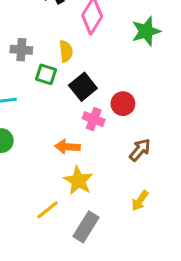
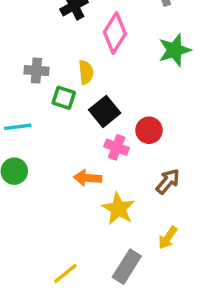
yellow star: (78, 181) -> (118, 209), moved
yellow line: (47, 210) -> (65, 273), moved
gray rectangle: (86, 227) -> (127, 267), moved

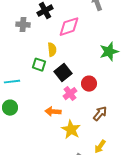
pink diamond: (115, 33) -> (69, 27), turned 40
green star: (175, 50) -> (109, 52), moved
gray cross: (36, 71) -> (23, 25), moved
pink cross: (117, 147) -> (70, 94), turned 32

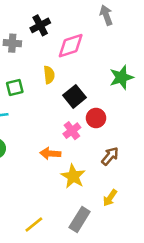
green square: (39, 65) -> (15, 88), moved, turned -32
black square: (63, 73) -> (74, 96), moved

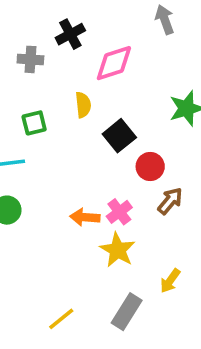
pink cross: (72, 131) -> (119, 212), moved
brown arrow: (110, 156) -> (170, 201), moved

